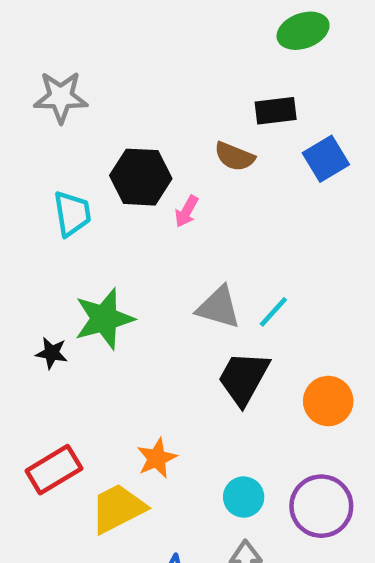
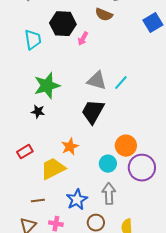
blue square: (326, 159) -> (153, 23), moved
black star: (52, 353) -> (38, 112), moved
black trapezoid: (244, 378) -> (93, 112), moved
orange circle: (328, 401) -> (126, 146), moved
red rectangle: (54, 470) -> (25, 152), size x0.7

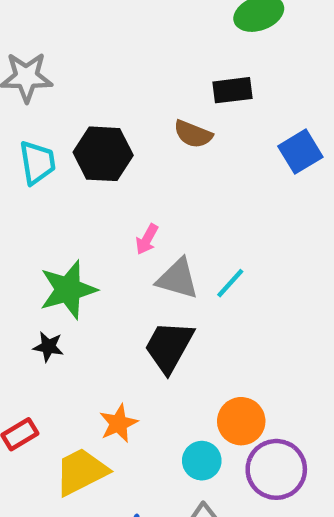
pink arrow: (83, 39) -> (147, 239), moved
cyan trapezoid: (33, 40) -> (37, 163), moved

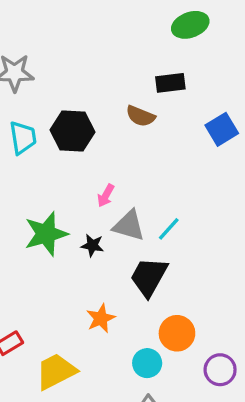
black star: (48, 347) -> (92, 245), moved
black trapezoid: (169, 347) -> (149, 277), moved
orange star: (118, 423) -> (101, 318), moved
purple circle: (276, 469) -> (220, 370), moved, size x0.7

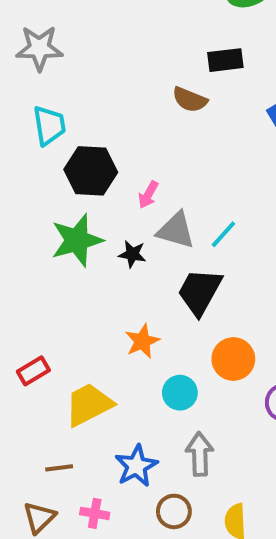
black hexagon: (73, 131) -> (91, 171), moved
cyan circle: (147, 363) -> (180, 393), moved

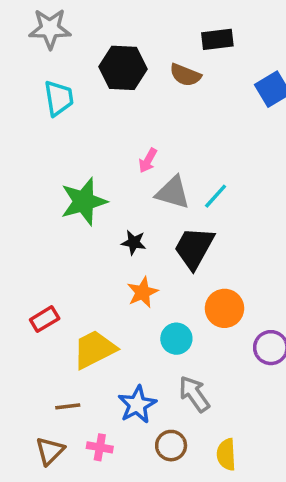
black hexagon: (91, 171) -> (123, 68), moved
black star: (132, 254) -> (134, 242), moved
gray arrow: (200, 454) -> (194, 394), turned -33

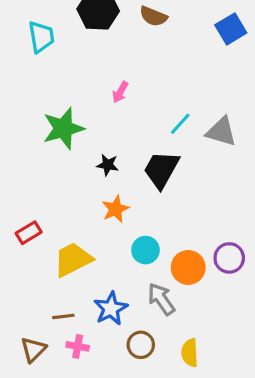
gray triangle: (173, 193) -> (221, 132), moved
orange circle: (224, 308) -> (188, 267), moved
brown line: (68, 406) -> (63, 316), moved

